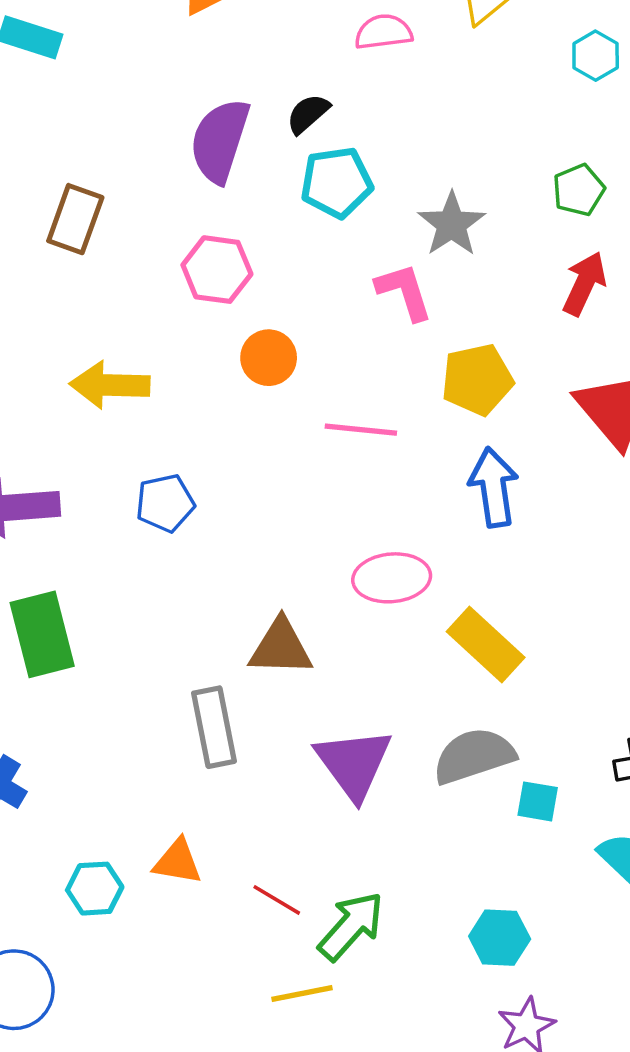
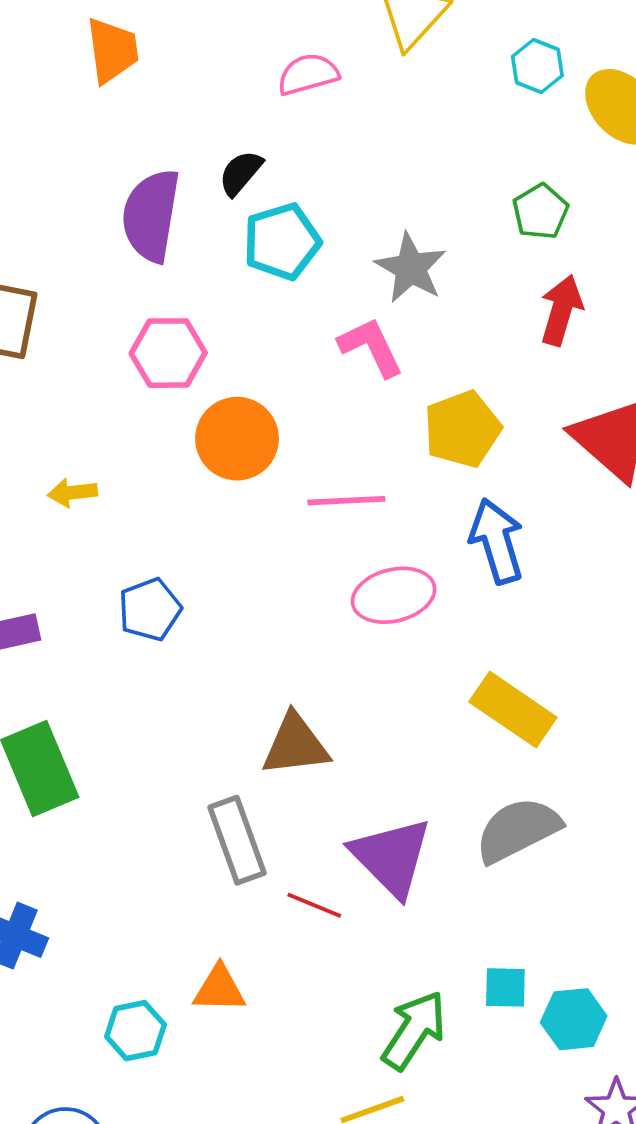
orange circle: (269, 358) -> (237, 439), size x1.4
yellow arrow: (110, 385) -> (72, 493), size x0.6
pink ellipse: (392, 578) -> (394, 595), moved
cyan square: (538, 801) -> (505, 987), moved
red line: (277, 900) -> (314, 905), moved

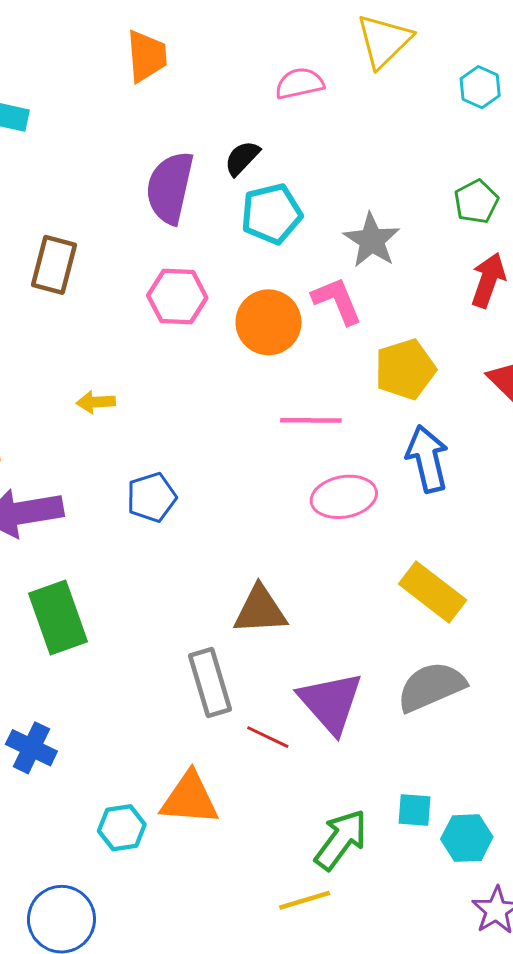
orange circle: (237, 439) -> (268, 322), moved
orange triangle: (219, 989) -> (190, 799), size x1.4

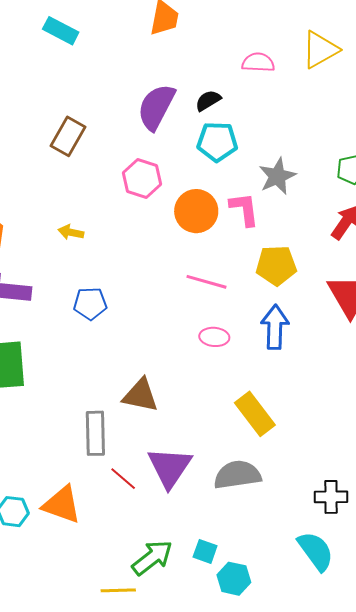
pink ellipse: (344, 497) -> (214, 337), size x0.7

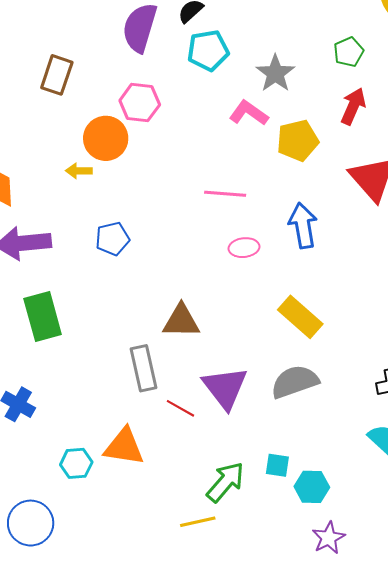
pink L-shape: (244, 209) -> (249, 113), turned -36
orange circle: (196, 211) -> (106, 138), moved
yellow pentagon: (276, 265) -> (298, 140), moved

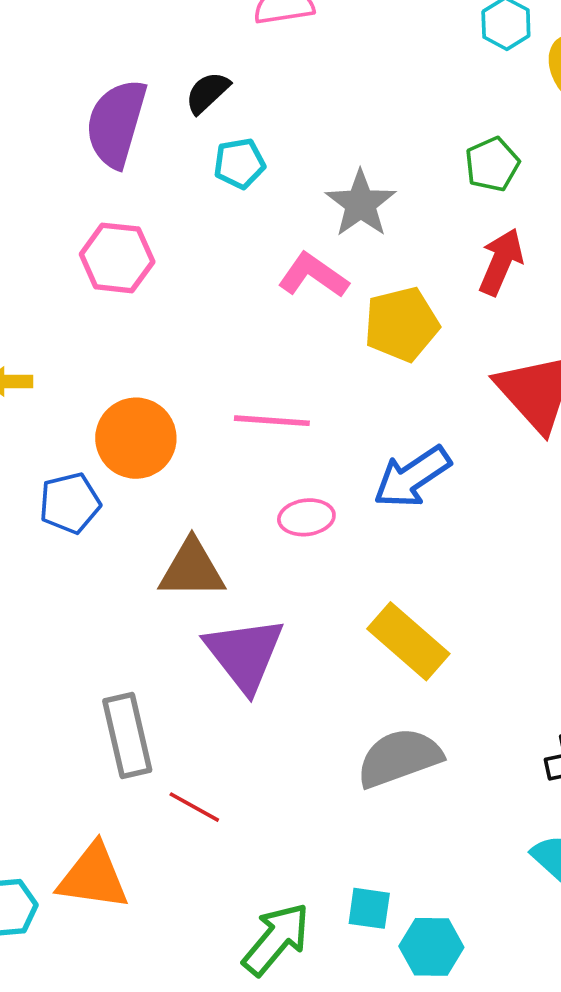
cyan pentagon: (208, 50) -> (239, 163), size x0.7
orange circle: (106, 138) -> (136, 438), moved
blue arrow: (303, 226) -> (412, 477), turned -114
brown triangle: (181, 321) -> (192, 569), moved
purple triangle: (225, 388) -> (245, 654), moved

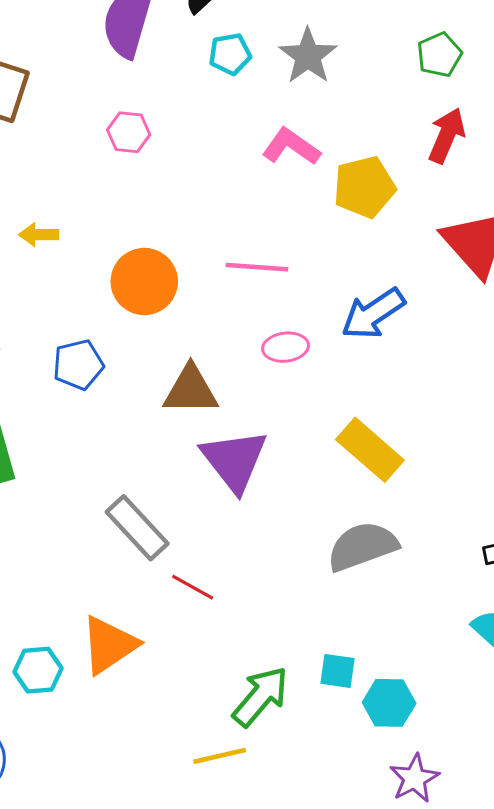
gray star: (361, 204) -> (308, 56), moved
pink hexagon: (117, 258) -> (129, 132), size x0.7
blue pentagon: (70, 503) -> (78, 365), moved
gray rectangle: (127, 735) -> (137, 528), turned -30
orange triangle: (93, 877) -> (109, 645), turned -42

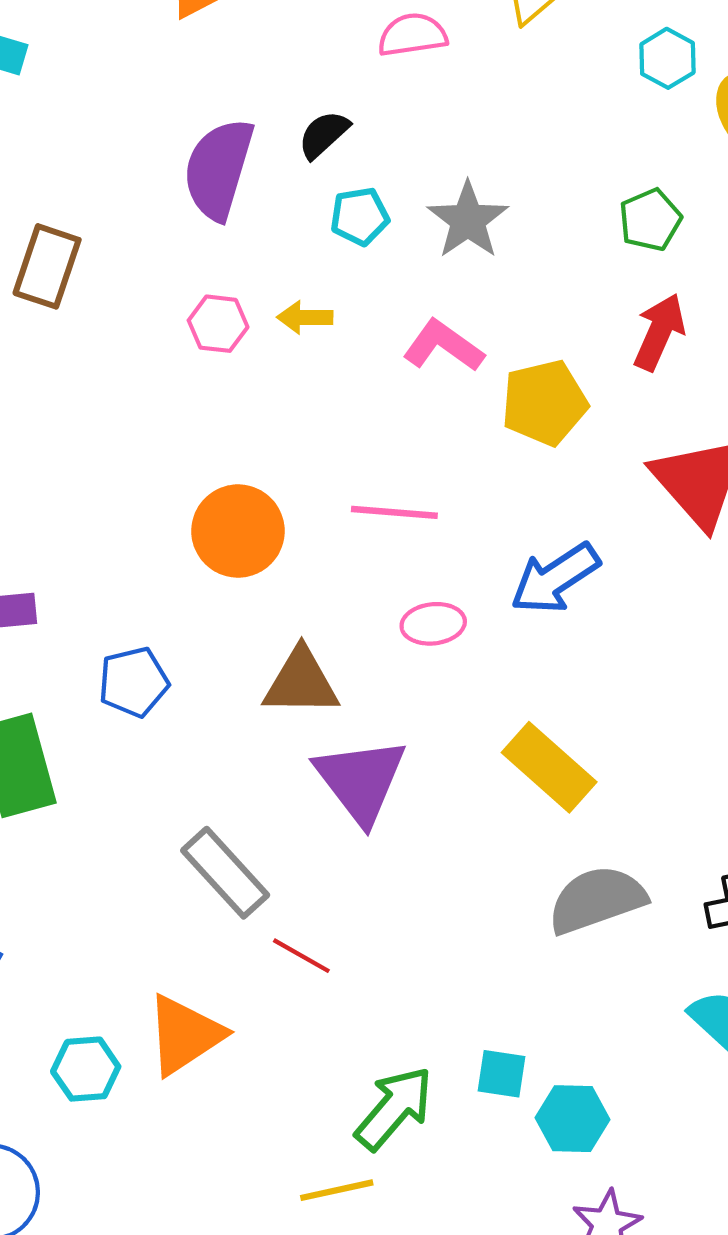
yellow arrow: (39, 235) -> (305, 317), moved
blue pentagon: (78, 365) -> (134, 682), moved
gray semicircle: (362, 546) -> (597, 900), moved

